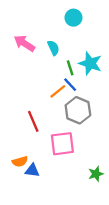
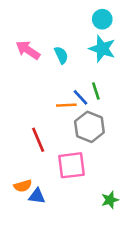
cyan circle: (73, 18) -> (102, 19), moved
cyan star: (90, 63) -> (102, 49), moved
green line: (70, 68) -> (96, 91), moved
orange line: (58, 91) -> (66, 105), turned 36

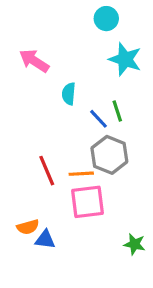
cyan circle: (102, 19) -> (106, 19), moved
cyan semicircle: (61, 55) -> (69, 94), moved, turned -150
orange line: (66, 105) -> (81, 174), moved
green star: (110, 200) -> (134, 244), turned 30

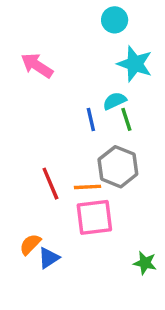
cyan semicircle: (69, 94) -> (115, 101), moved, turned 60
blue line: (98, 119) -> (91, 119), moved, turned 30
orange semicircle: (28, 227) -> (30, 244), turned 150
blue triangle: (45, 240) -> (49, 258), turned -40

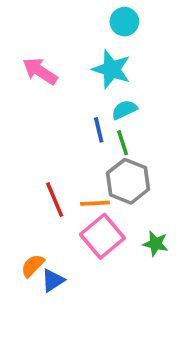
cyan star: (135, 64) -> (112, 69), moved
green line: (126, 119) -> (123, 143), moved
pink square: (94, 217) -> (102, 236), turned -33
green star: (145, 263) -> (156, 244), moved

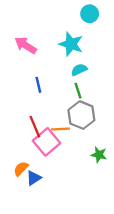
cyan circle: (124, 22) -> (90, 14), moved
blue line: (99, 130) -> (38, 85), moved
pink square: (102, 236) -> (47, 142), moved

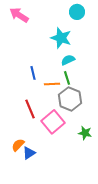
pink arrow: (26, 45) -> (19, 15), moved
orange line: (60, 129) -> (52, 84), moved
pink square: (47, 142) -> (53, 122), moved

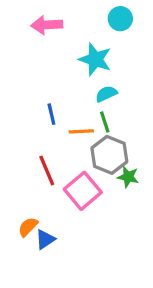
pink arrow: (19, 15) -> (47, 25), moved, turned -36
green star: (85, 133) -> (128, 177), moved

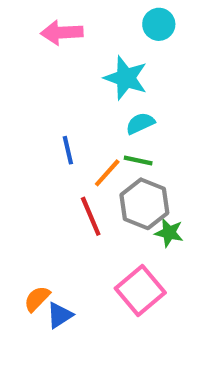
green line: (105, 122) -> (138, 160), turned -60
orange line: (81, 131) -> (107, 173), turned -45
red line: (47, 171) -> (91, 216), moved
pink square: (83, 191) -> (140, 290), moved

